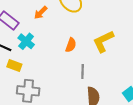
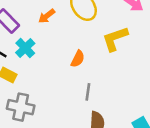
yellow L-shape: (103, 41) -> (115, 39), moved

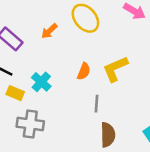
yellow L-shape: (115, 39) -> (115, 69), moved
cyan cross: (25, 48) -> (41, 82), moved

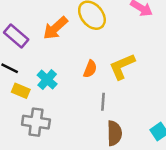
orange arrow: (49, 31) -> (55, 28), size x1.5

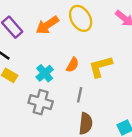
cyan cross: (47, 80) -> (45, 73), moved
gray cross: (36, 122) -> (41, 102), moved

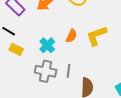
gray line: (80, 95) -> (69, 71), moved

